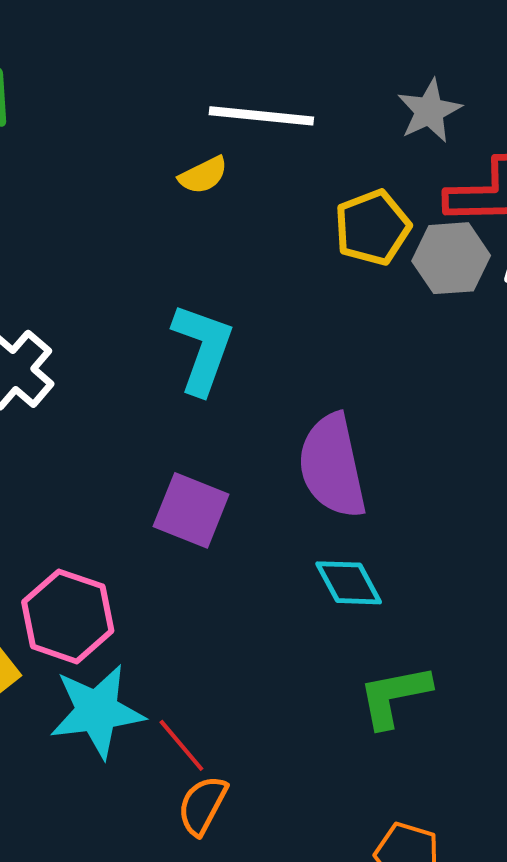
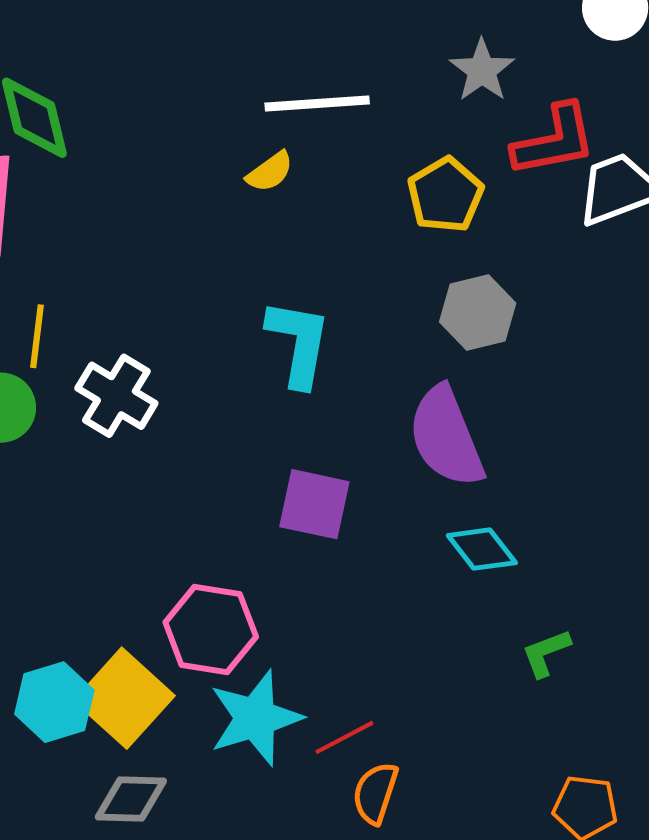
gray hexagon: (451, 258) -> (478, 313), moved
green L-shape: (394, 696) -> (546, 653), size x0.7
red line: (181, 745) -> (344, 737), turned -68

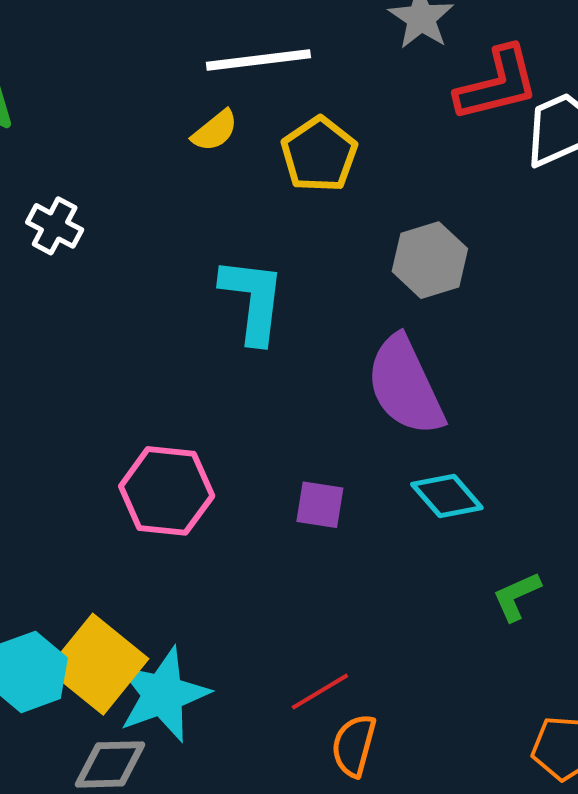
yellow pentagon: (445, 195) -> (319, 154), moved
white cross: (116, 396) -> (55, 226), moved, size x0.7
purple square: (314, 504) -> (320, 505), moved, size x0.7
pink hexagon: (211, 630) -> (167, 491), moved
cyan star: (255, 718) -> (163, 694), moved

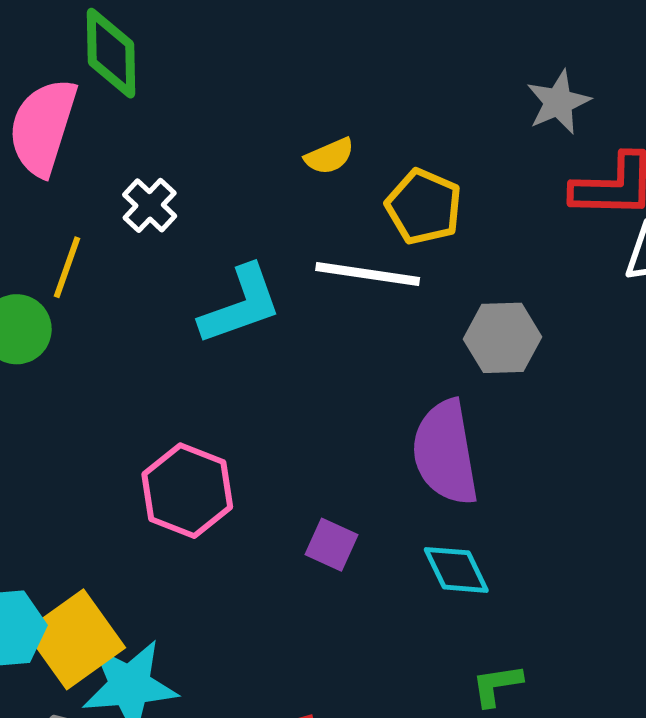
white line: (258, 60) -> (368, 274), moved
yellow pentagon: (319, 154) -> (424, 207), turned -30
cyan L-shape: (253, 300) -> (241, 305), moved, turned 48

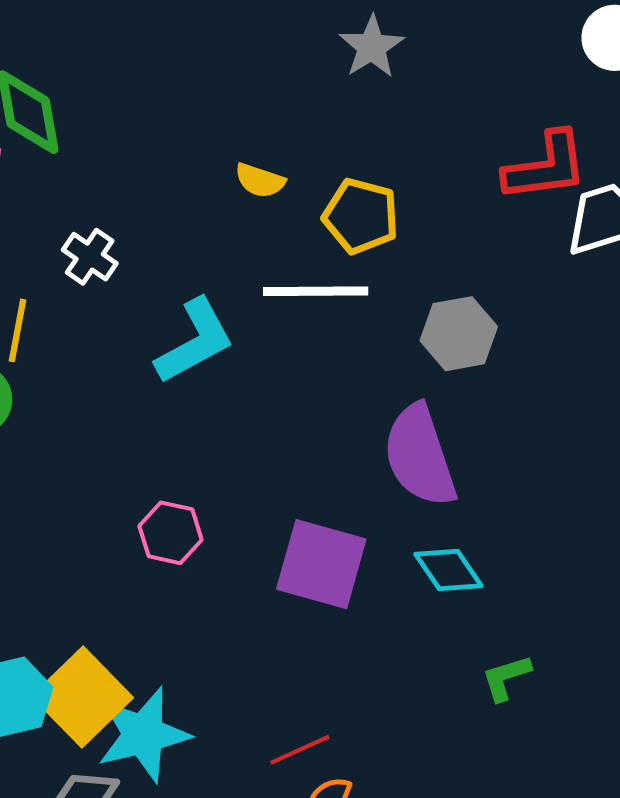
gray star: (558, 102) -> (372, 47), moved
yellow semicircle: (329, 156) -> (260, 181), turned 51
pink hexagon: (187, 491) -> (170, 533), size x0.7
purple square: (331, 545) -> (321, 564), size x1.8

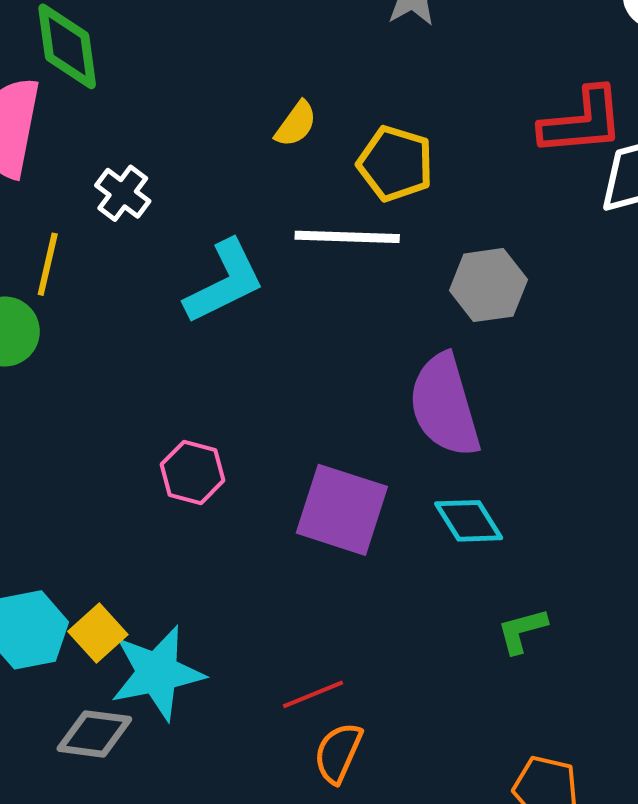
yellow semicircle: (260, 181) -> (296, 124), turned -75
yellow square: (82, 697) -> (98, 633), size x0.6

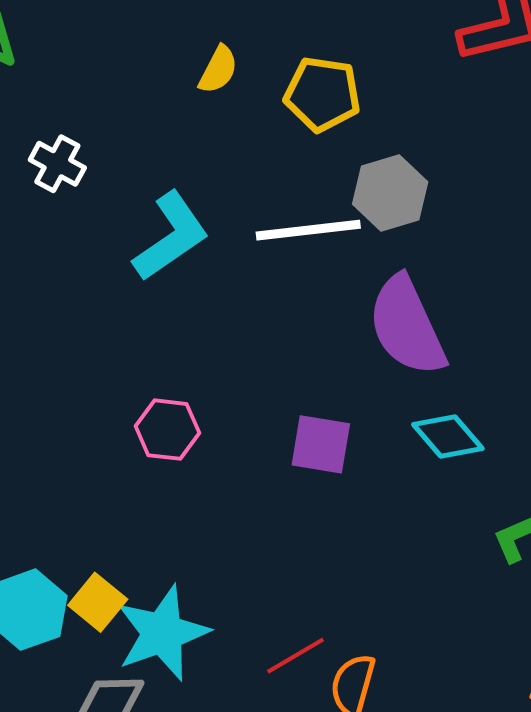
white line: (347, 237) -> (308, 230), moved
gray hexagon: (488, 285) -> (390, 193), moved
purple square: (342, 510) -> (321, 444), size x0.7
red line: (313, 694) -> (295, 656), moved

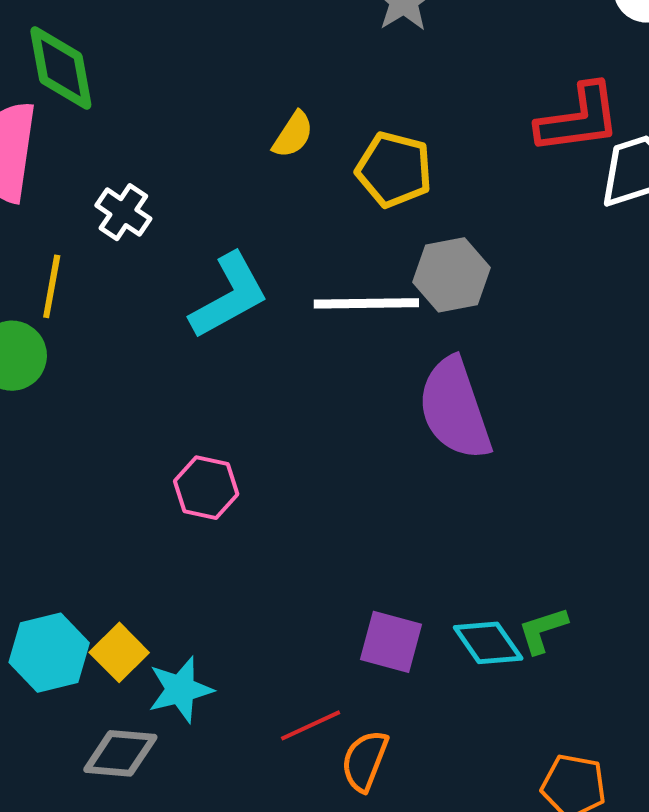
cyan diamond: (448, 437) -> (488, 643), moved
purple square: (321, 444) -> (391, 642), moved
cyan star: (162, 633) -> (180, 690), size x0.7

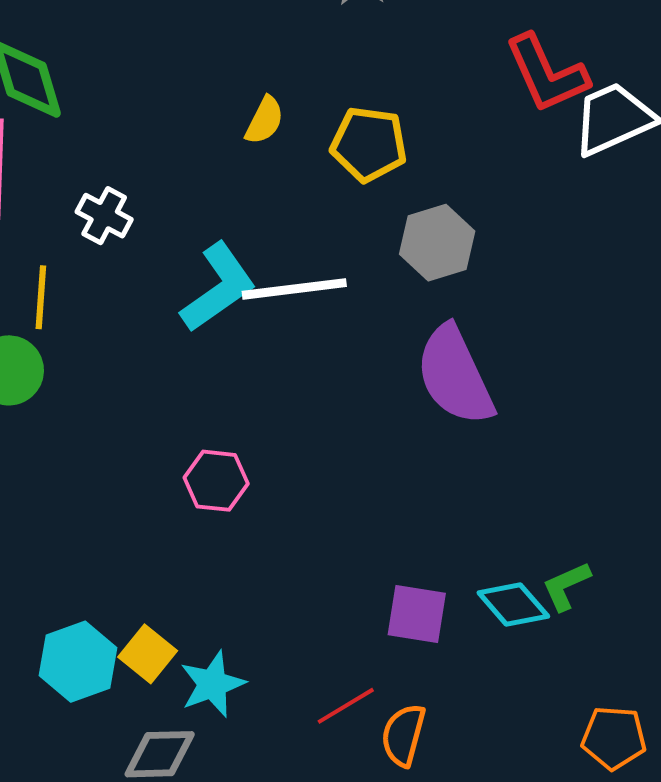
red L-shape: (579, 119) -> (547, 74), turned 80
white line: (366, 303) -> (294, 289), moved

